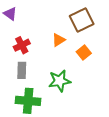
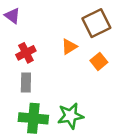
green star: (60, 81) -> (70, 116), moved

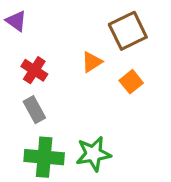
red cross: (26, 53) -> (34, 70), turned -30
gray rectangle: (26, 82) -> (34, 110), turned -30

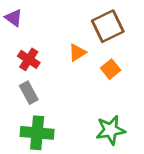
green star: (93, 154) -> (111, 130), moved

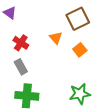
orange triangle: (77, 52) -> (56, 38), turned -40

